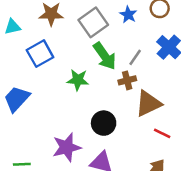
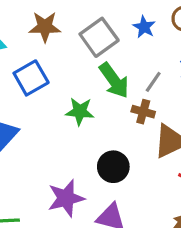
brown cross: (127, 80) -> (143, 112), turned 30

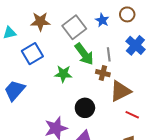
gray line: (153, 82) -> (109, 54), turned -40

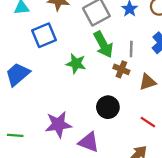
brown triangle: (120, 91) -> (147, 82), moved, size x0.7
black circle: (85, 108) -> (108, 107), moved

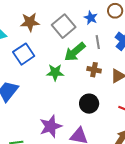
green arrow: (103, 44) -> (75, 52), turned 90
gray line: (131, 49) -> (98, 42), moved

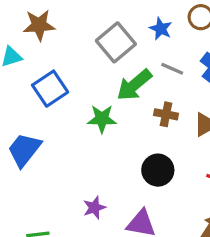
brown star: (30, 22) -> (39, 25), moved
gray line: (98, 42) -> (172, 69), turned -56
purple star: (51, 126) -> (94, 208), size x0.6

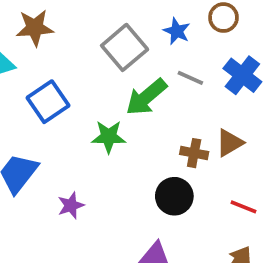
brown cross: (166, 114) -> (194, 153), moved
purple star: (94, 208) -> (71, 205), moved

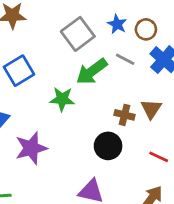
brown circle: (223, 18) -> (146, 29), moved
brown triangle: (230, 143) -> (151, 109), turned -30
purple star: (71, 205) -> (31, 148), size x1.6

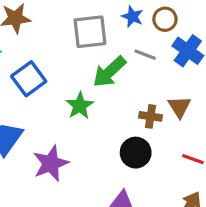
gray square: (78, 34) -> (90, 32), turned 36
green star: (62, 99) -> (80, 106), turned -30

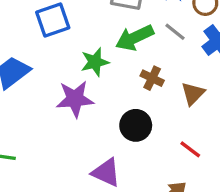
brown cross: (151, 116) -> (152, 78), moved
purple star: (51, 163) -> (75, 99), moved

